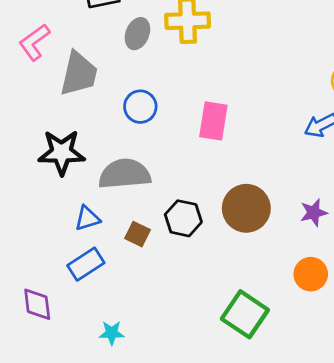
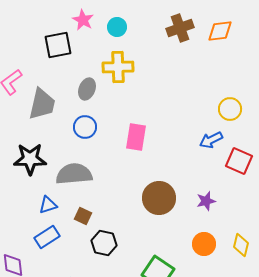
gray ellipse: (137, 34) -> (87, 89), moved
black hexagon: (183, 218) -> (104, 243), moved

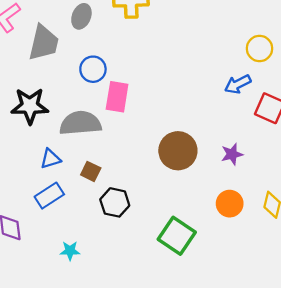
gray ellipse: (87, 89) -> (81, 16), moved
pink rectangle: (136, 137) -> (117, 97), moved

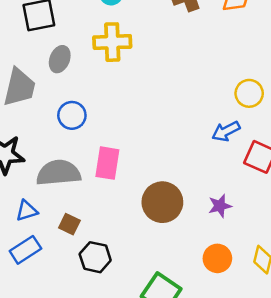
pink rectangle: (117, 97) -> (107, 163), moved

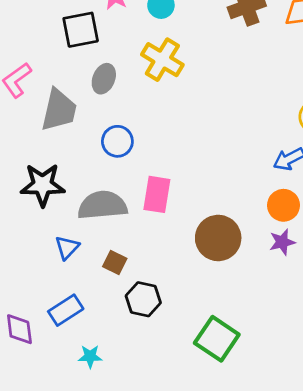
yellow cross: (112, 42) -> (162, 60), turned 33
blue triangle: (27, 211) -> (67, 248), turned -30
blue rectangle: (25, 250) -> (66, 310), moved
orange circle: (217, 258) -> (284, 205), moved

